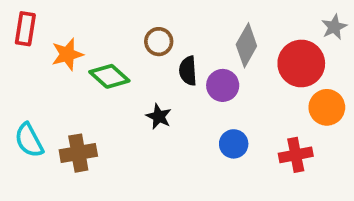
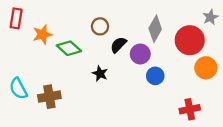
black semicircle: (188, 71) -> (118, 45), turned 48
blue circle: (234, 144) -> (155, 76), moved
red cross: (296, 155) -> (190, 109), moved

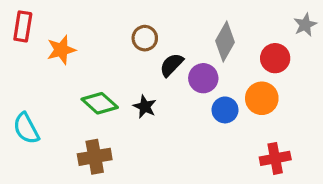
red circle: (190, 40) -> (275, 58), size x0.7
green diamond: (69, 48) -> (100, 103), moved
orange circle: (206, 68) -> (262, 98), moved
brown cross: (49, 97) -> (95, 157), moved

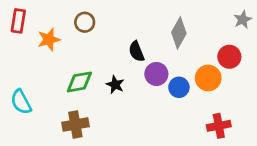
brown circle: (145, 38) -> (85, 22), moved
red circle: (275, 58) -> (229, 57), moved
black semicircle: (172, 65) -> (136, 51), turned -66
purple circle: (203, 78) -> (156, 74), moved
green diamond: (100, 103) -> (79, 82), turned -52

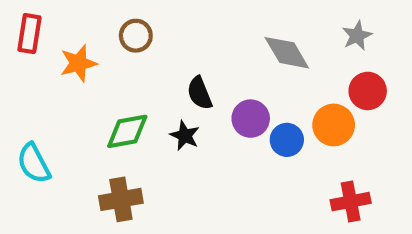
gray star: (243, 20) -> (357, 36), moved
gray diamond: (179, 33) -> (287, 53), turned -60
black semicircle: (136, 51) -> (200, 93), moved

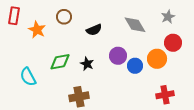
orange star: (78, 63) -> (37, 30), turned -30
black semicircle: (200, 93) -> (94, 30), moved, turned -91
cyan semicircle: (34, 163) -> (28, 77), moved
brown cross: (121, 199) -> (79, 97), moved

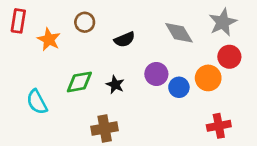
gray star: (168, 17) -> (223, 22), size x1.5

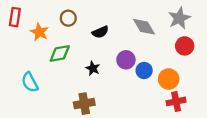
orange circle: (208, 78) -> (169, 79), moved
green diamond: (79, 82) -> (60, 53), moved

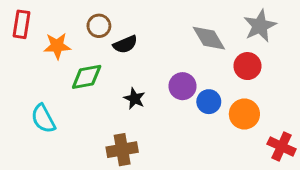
orange star: (39, 32) -> (57, 46), turned -30
black semicircle: (100, 32) -> (125, 44), moved
red circle: (185, 46) -> (247, 66), moved
red cross: (176, 101) -> (282, 147), moved, turned 36

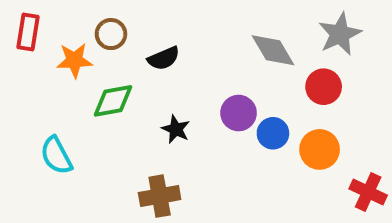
brown circle: (99, 26) -> (111, 34), moved

